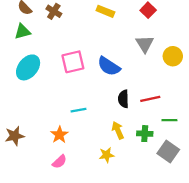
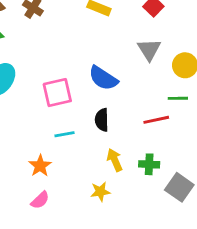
pink square: (73, 62) -> (57, 93), moved
black semicircle: (123, 99) -> (102, 120), moved
green line: (169, 120) -> (178, 98), moved

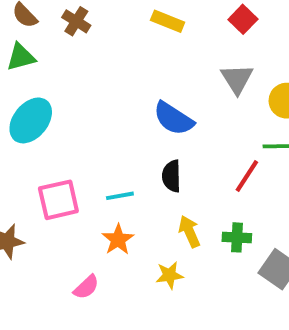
pink square: (57, 93) -> (58, 200), moved
red line: (156, 120) -> (247, 176), turned -45
orange star: (40, 166) -> (118, 239), moved

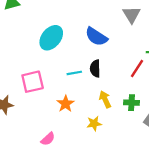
cyan ellipse: (31, 120) -> (51, 38), moved
cyan line: (120, 196) -> (74, 73), moved
pink semicircle: (86, 287) -> (48, 139), moved

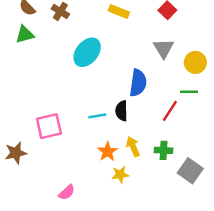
blue semicircle: (96, 37) -> (138, 83), moved, turned -115
cyan ellipse: (51, 38) -> (87, 52), moved
orange star: (66, 104) -> (107, 152), moved

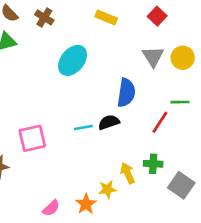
yellow circle: (195, 62) -> (183, 58), moved
black semicircle: (121, 111) -> (109, 122), turned 72
yellow arrow: (133, 147) -> (128, 173), moved
orange star: (107, 152) -> (86, 204), moved

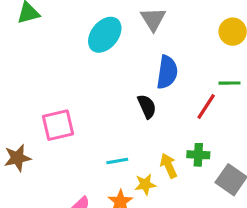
gray triangle: (153, 56) -> (153, 19), moved
black semicircle: (109, 122) -> (147, 106), turned 85
cyan line: (83, 128) -> (117, 161), moved

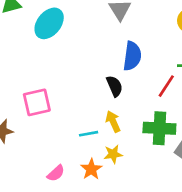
cyan ellipse: (105, 35) -> (49, 23), moved
green cross: (198, 155) -> (159, 128), size x1.6
yellow arrow: (169, 166) -> (113, 121), moved

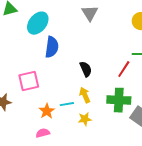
blue semicircle: (132, 56) -> (52, 47), moved
orange star: (91, 169) -> (47, 111), moved
pink semicircle: (56, 173) -> (43, 133), turned -152

